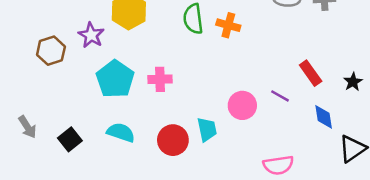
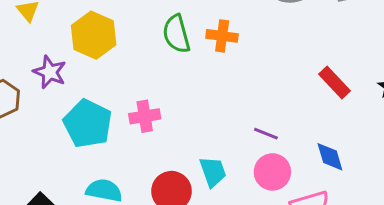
purple line: (280, 96) -> (266, 134), moved
pink circle: (242, 105) -> (272, 172), moved
blue diamond: (324, 117) -> (330, 157), moved

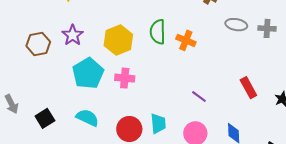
yellow hexagon: (94, 35) -> (118, 40), moved
purple line: (266, 134) -> (199, 96), moved

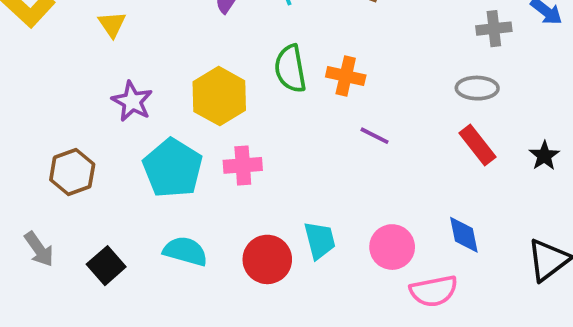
gray ellipse: (236, 25) -> (477, 88), moved
brown hexagon: (38, 44) -> (72, 172), moved
purple line: (199, 96) -> (375, 136), moved

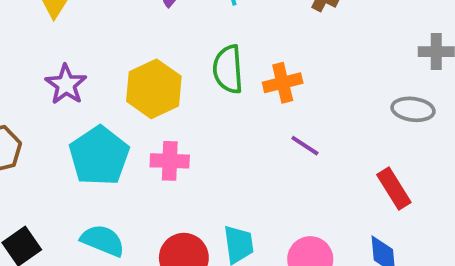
orange cross: (346, 76) -> (283, 83), turned -33
red rectangle: (477, 145) -> (394, 188), moved

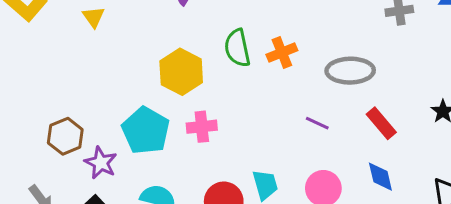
purple star: (66, 84) -> (101, 163), moved
gray ellipse: (413, 109) -> (350, 71), moved, size x1.4
purple line: (305, 146) -> (317, 123), moved

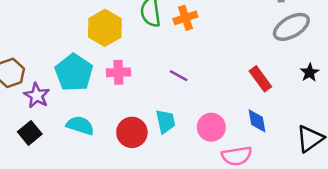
gray ellipse: (350, 71) -> (291, 27), moved, turned -33
purple line: (317, 123) -> (179, 76), moved

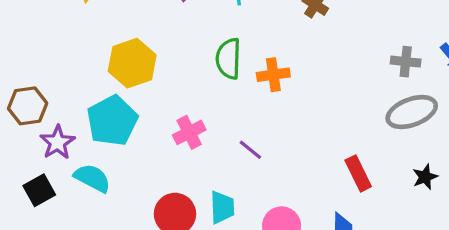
yellow hexagon: (105, 28) -> (132, 63), moved
pink cross: (118, 72) -> (189, 132), moved, turned -35
cyan semicircle: (80, 125) -> (92, 178), moved

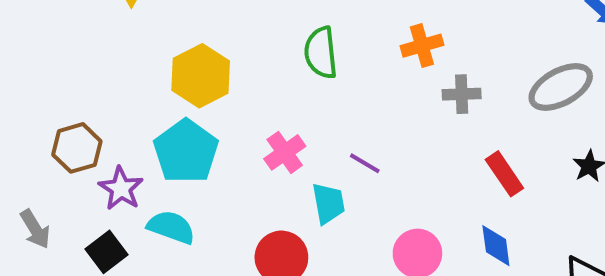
gray cross: (406, 62) -> (462, 94), moved
orange cross: (273, 75) -> (422, 46), moved
cyan trapezoid: (222, 207) -> (328, 203), moved

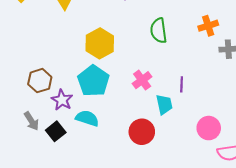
purple line: (365, 163) -> (182, 84), turned 63
gray arrow: (35, 229) -> (31, 121), moved

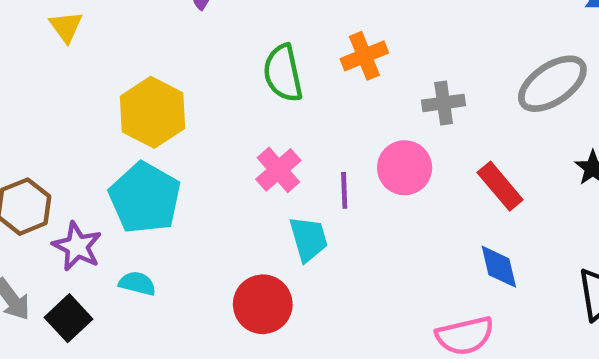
orange cross: (208, 26) -> (364, 56), moved
pink cross: (142, 80) -> (278, 170), moved
cyan semicircle: (87, 118) -> (137, 283), size x0.7
pink circle: (209, 128) -> (405, 168), moved

